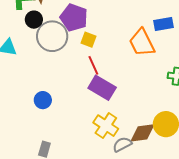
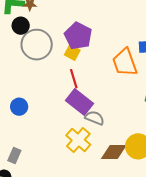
purple pentagon: (74, 18) -> (78, 36), moved
gray semicircle: (122, 144) -> (95, 118), moved, turned 42

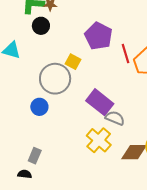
gray circle: (37, 45) -> (55, 79), moved
yellow square: (72, 53) -> (73, 62), moved
red line: (74, 79) -> (126, 54), moved

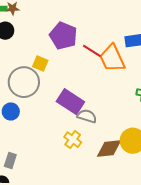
red line: (126, 54) -> (92, 51), turned -36
yellow cross: (99, 140) -> (73, 140), size x0.7

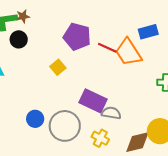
yellow square: (40, 64) -> (58, 67), turned 35
gray circle: (24, 82) -> (65, 126), moved

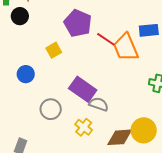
blue circle: (35, 119) -> (26, 74), moved
gray circle: (65, 126) -> (51, 109), size x0.7

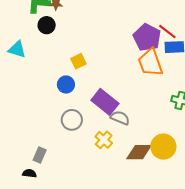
purple pentagon: (78, 23) -> (147, 37), moved
red line: (106, 39) -> (167, 32), moved
blue circle: (26, 74) -> (66, 84), moved

